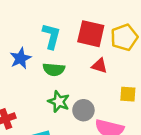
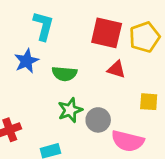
cyan L-shape: (51, 36) -> (43, 26), moved
green star: (59, 102) -> (70, 110), turned 30

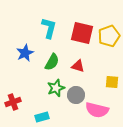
cyan L-shape: (43, 26) -> (49, 28), moved
red triangle: (116, 69) -> (78, 66), moved
green semicircle: (64, 74) -> (52, 62), turned -66

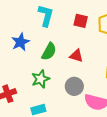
red square: (82, 33) -> (81, 21), size x0.6
green star: (56, 88) -> (41, 79), moved

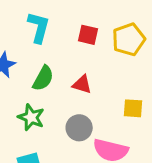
green star: (41, 79) -> (31, 117), turned -30

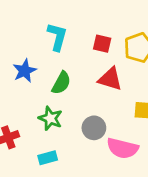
red triangle: (82, 84) -> (110, 79), moved, size x1.4

